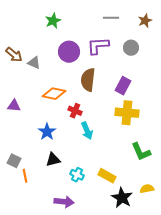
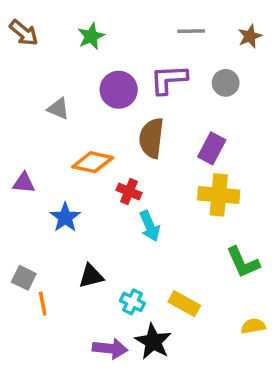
brown arrow: (14, 55) -> (24, 33), moved
blue star: (47, 132) -> (65, 217), moved
black star: (122, 198) -> (153, 342), moved

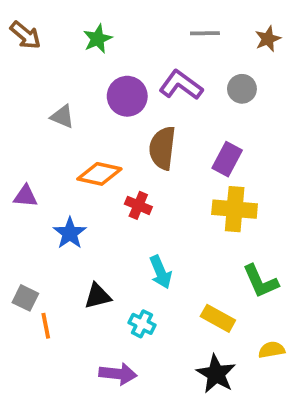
purple L-shape: (169, 79) -> (181, 85), turned 39
cyan arrow: (150, 226) -> (161, 272), moved
yellow rectangle: (184, 304) -> (218, 318), moved
black star: (153, 342) -> (216, 374), moved

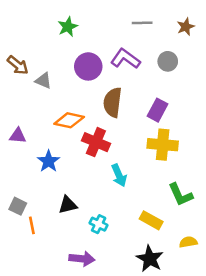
brown arrow: (25, 35) -> (18, 65), moved
red cross: (138, 205) -> (96, 142), size x1.5
cyan arrow: (161, 272) -> (119, 175), moved

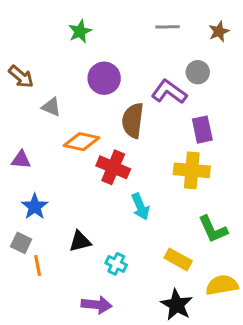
purple L-shape: (125, 59) -> (169, 92), moved
gray triangle: (43, 81) -> (51, 107), moved
purple rectangle: (157, 110) -> (202, 130), moved, turned -40
blue star: (49, 161) -> (35, 207), moved
yellow semicircle: (188, 242) -> (222, 285), size x1.5

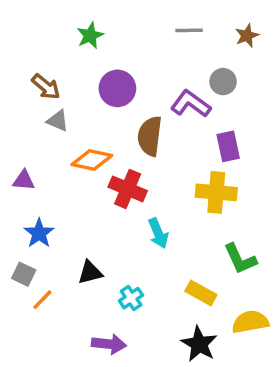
brown arrow: (21, 77) -> (46, 87), moved
cyan cross: (116, 264) -> (131, 298), turned 30
orange line: (38, 265) -> (42, 300), turned 55

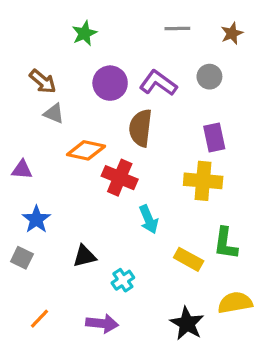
purple L-shape: (191, 104) -> (158, 83), moved
green L-shape: (240, 259) -> (225, 243), turned 32
yellow rectangle: (201, 293) -> (189, 259), moved
orange line: (42, 300) -> (40, 319), moved

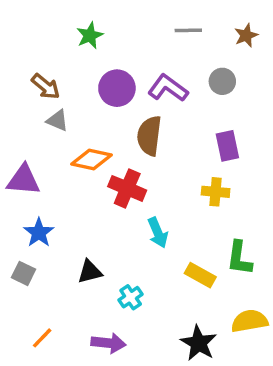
purple triangle: (22, 170) -> (23, 180), size x1.5
yellow cross: (203, 181) -> (216, 192), size x0.7

